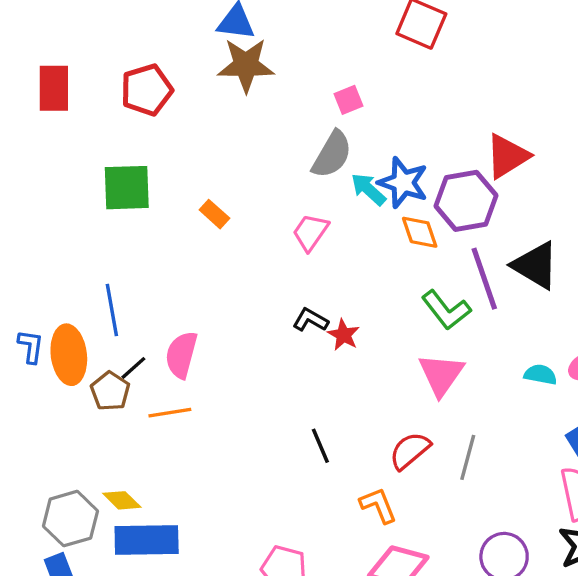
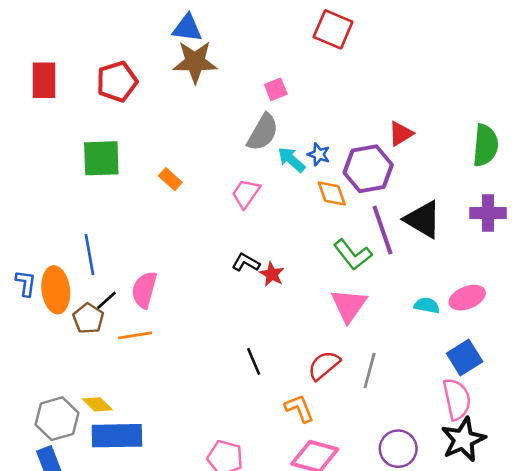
red triangle: (507, 156) -> (401, 134), size x0.7
blue star: (403, 183) -> (319, 154), size x0.6

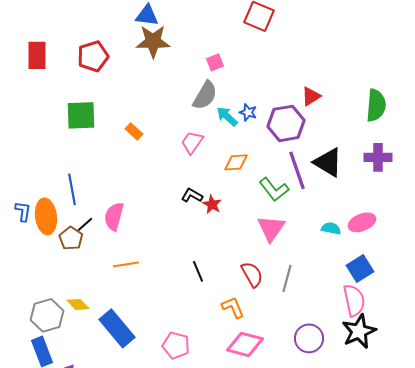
orange diamond: (332, 193) -> (236, 162), moved, turned -75
orange line: (135, 335) -> (126, 264), moved
red semicircle: (324, 365) -> (252, 274), turned 100
blue rectangle: (117, 436) -> (117, 328), moved, turned 51

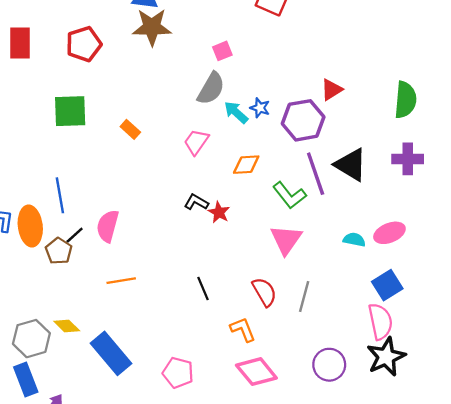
pink diamond: (245, 344) -> (256, 372), turned 36

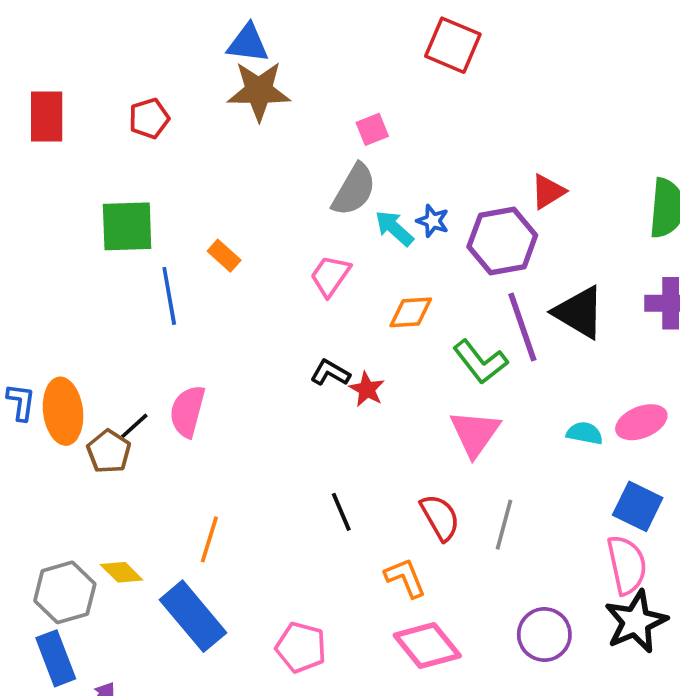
red pentagon: (84, 44) -> (149, 118), size x0.7
blue line: (60, 195) -> (169, 296), moved
orange line: (121, 281) -> (209, 539), moved, turned -64
blue square: (387, 285) -> (638, 506), turned -32

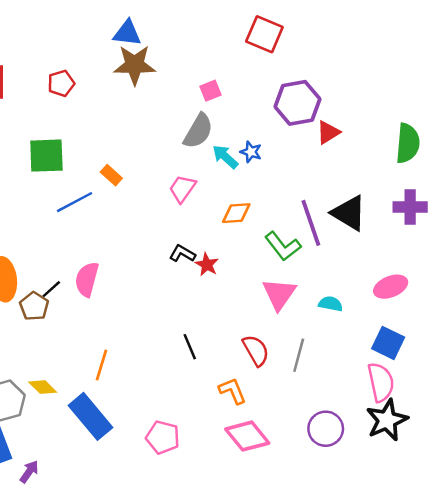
purple hexagon: (502, 241) -> (297, 103), moved
blue line: (169, 296) -> (75, 202), turned 72
cyan semicircle: (585, 433) -> (331, 304), moved

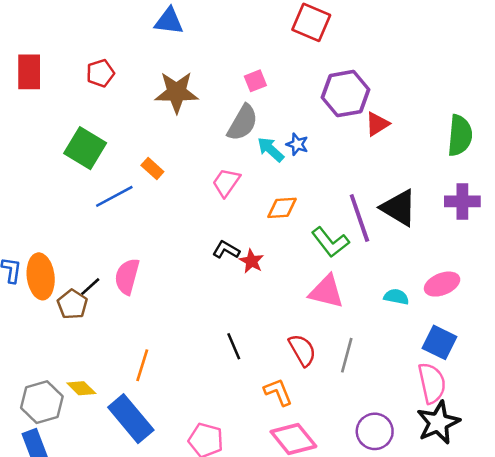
brown star: (135, 65) -> (177, 92), moved
green square: (46, 156) -> (85, 148), turned 33
pink triangle: (279, 294) -> (326, 292), turned -51
cyan semicircle: (331, 304) -> (396, 297), moved

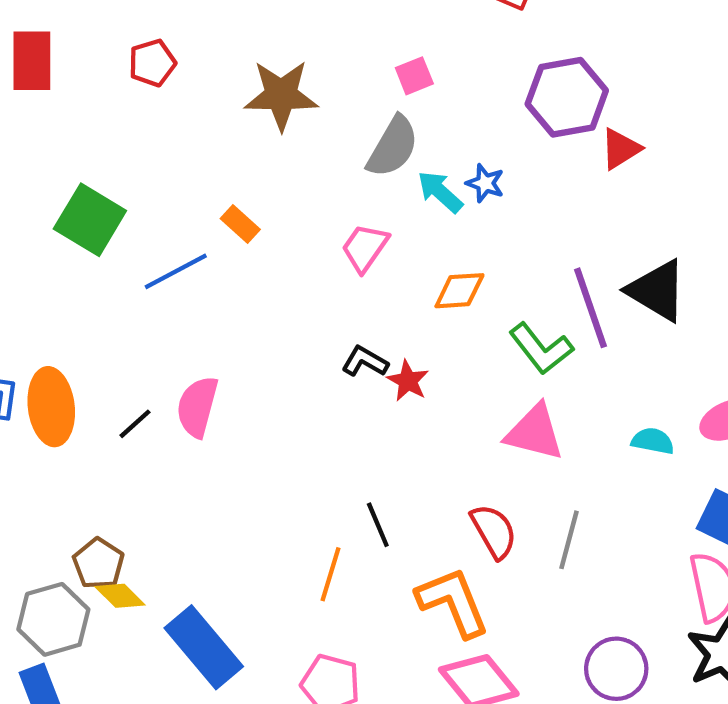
green square: (85, 148) -> (90, 220), moved
brown pentagon: (72, 304) -> (98, 563), moved
orange line: (142, 365) -> (331, 574), moved
orange L-shape: (278, 392) -> (453, 602), size x1.5

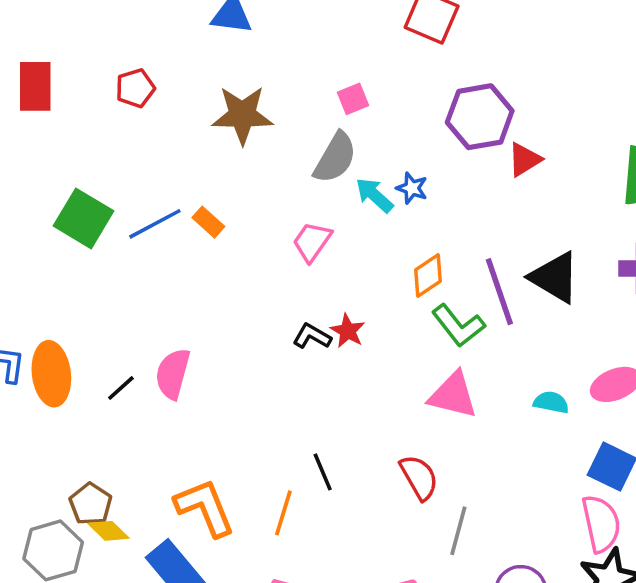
blue line: (176, 271) -> (155, 224), moved
orange diamond: (459, 291) -> (428, 276), moved, turned -30
red star: (408, 381) -> (348, 331), moved
gray line: (569, 540) -> (458, 531), moved
orange L-shape: (453, 602) -> (205, 508), moved

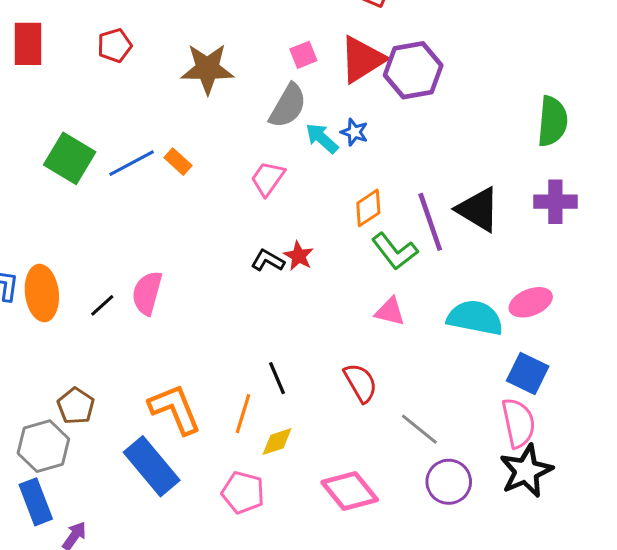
red triangle: (524, 160) -> (362, 59), moved, size x1.6
pink triangle: (453, 395) -> (390, 312), size x0.7
cyan semicircle: (551, 402) -> (475, 318), size x1.8
yellow diamond: (108, 531) -> (277, 442), moved, turned -63
gray line: (458, 531) -> (419, 429), moved, turned -66

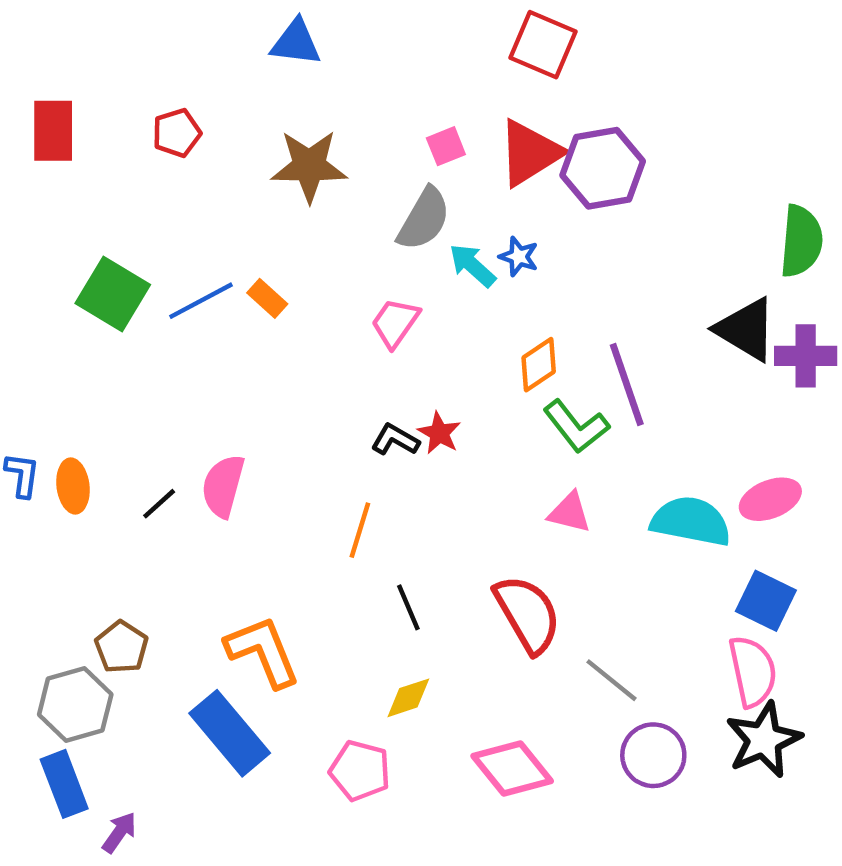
black triangle: (478, 209) -> (746, 329), moved
orange ellipse: (42, 293) -> (73, 486), size x0.7
red semicircle: (361, 383) -> (528, 614), size x1.4
orange line: (243, 414) -> (360, 530), moved

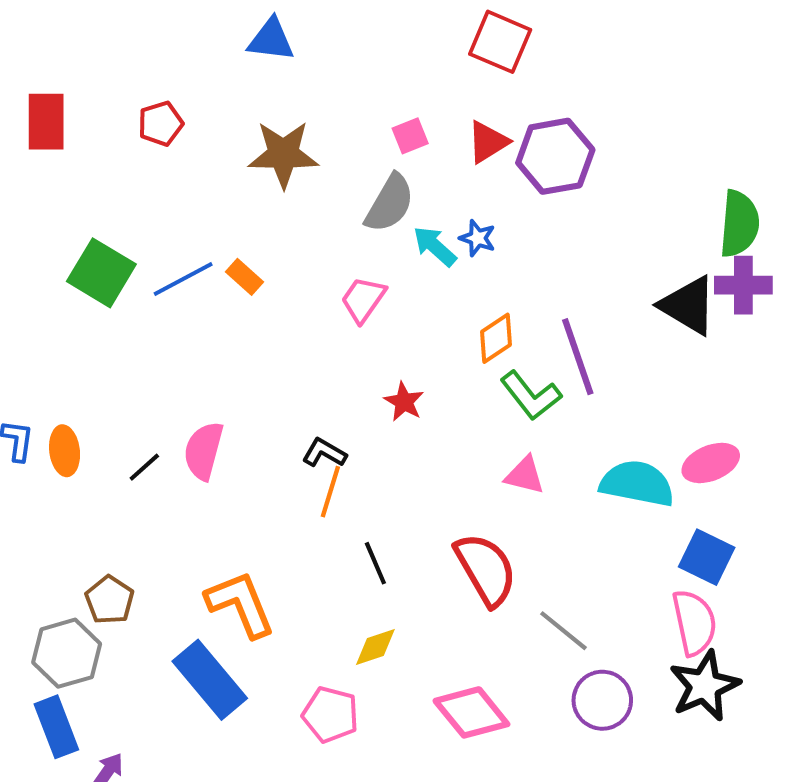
red triangle: (530, 153) -> (488, 142), size x0.7
purple cross: (806, 356) -> (743, 285), moved
black L-shape: (395, 440) -> (324, 453), moved

